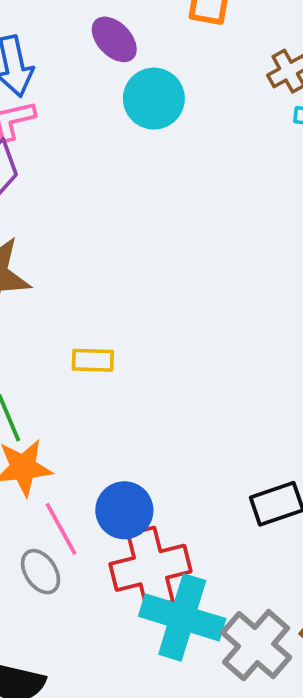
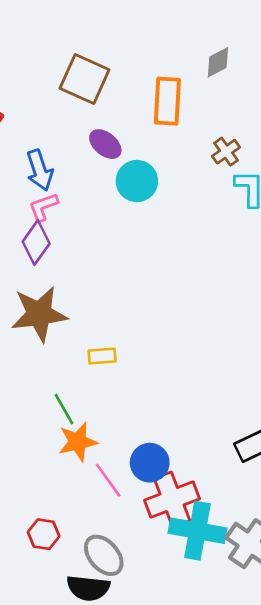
yellow rectangle: (93, 360) -> (102, 356), moved
gray ellipse: (40, 572) -> (104, 555), moved, size x1.4

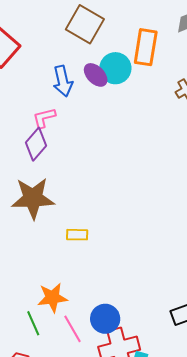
blue arrow: (40, 170) -> (63, 81), moved
cyan circle: (137, 181) -> (115, 68), moved
green line: (64, 409) -> (33, 323), moved

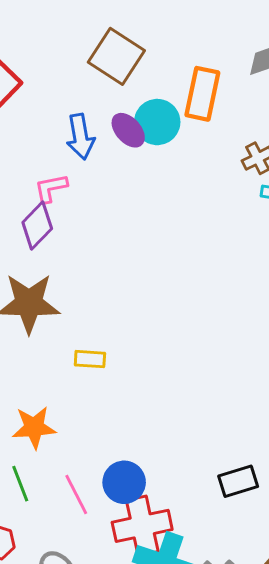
orange star: (52, 298) -> (34, 427), moved

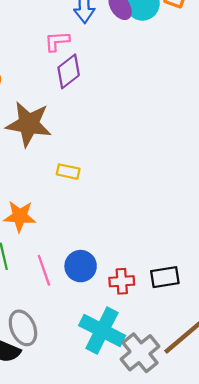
purple diamond: (37, 225) -> (69, 71), moved
red cross: (142, 526) -> (122, 281), moved, size x0.6

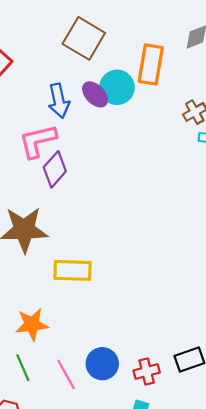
pink L-shape: (57, 41) -> (38, 141), size x1.5
yellow rectangle: (68, 172) -> (73, 270), size x1.6

